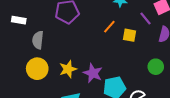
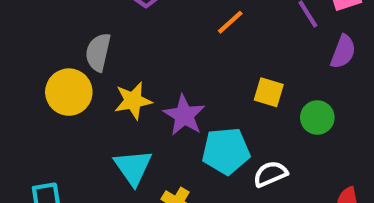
yellow square: (130, 35) -> (269, 92), moved
gray semicircle: (38, 40) -> (98, 52), moved

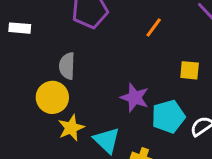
yellow star: (133, 101) -> (71, 128), moved

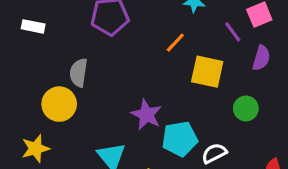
yellow square: (190, 70) -> (207, 72), moved, size x1.5
yellow star: (71, 128) -> (35, 149), moved

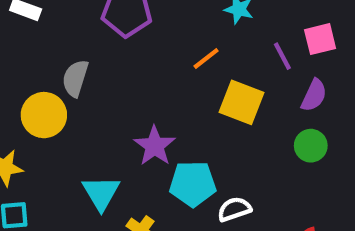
green circle: (246, 108) -> (311, 146), moved

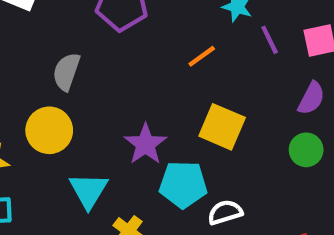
purple line: (282, 56) -> (270, 40), moved
yellow square: (242, 102) -> (222, 127), moved
yellow circle: (44, 115) -> (49, 130), moved

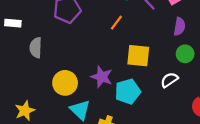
gray semicircle: (66, 72) -> (36, 48), moved
yellow circle: (49, 130) -> (65, 83), moved
white semicircle: (225, 212) -> (169, 80), moved

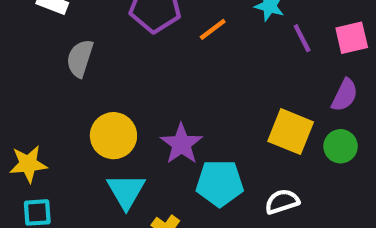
orange line: (116, 23) -> (213, 29), moved
yellow square: (138, 56) -> (291, 132), moved
white semicircle: (169, 80) -> (282, 202), moved

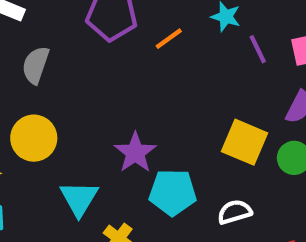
yellow circle: (113, 136) -> (34, 138), moved

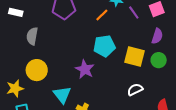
orange line: (169, 39) -> (102, 15), moved
cyan pentagon: (173, 192) -> (104, 46), moved

